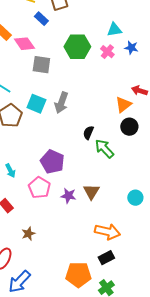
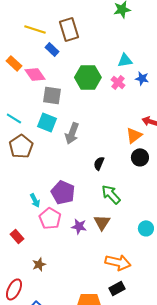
cyan square: (36, 104) -> (47, 122), moved
green arrow: (104, 149) -> (111, 194), moved
cyan arrow: (10, 171) -> (35, 200), moved

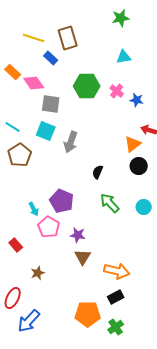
cyan triangle: (125, 60) -> (124, 57), moved
blue star: (142, 78) -> (137, 100), moved
brown triangle: (102, 222) -> (83, 257), moved
cyan circle: (146, 228) -> (144, 207), moved

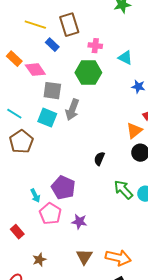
cyan triangle: (124, 57) -> (125, 58), moved, turned 35
pink cross: (117, 91) -> (95, 46), moved, turned -32
gray arrow: (71, 142) -> (72, 110), moved
green arrow: (110, 203) -> (123, 190), moved
brown triangle: (83, 257) -> (84, 257), moved

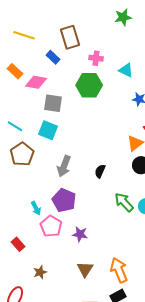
yellow line: (35, 25) -> (24, 35), moved
pink diamond: (35, 70) -> (36, 82), turned -45
gray arrow: (72, 110) -> (64, 166), moved
orange arrow: (118, 258) -> (119, 270), turned -125

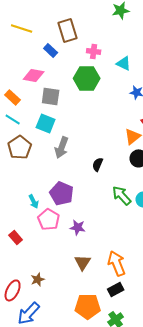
orange rectangle: (15, 71) -> (13, 97), moved
gray arrow: (64, 166) -> (62, 147), moved
brown star: (40, 272) -> (38, 279), moved

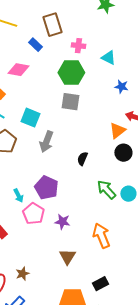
gray square: (51, 96) -> (70, 102), moved
orange arrow: (117, 263) -> (101, 236), moved

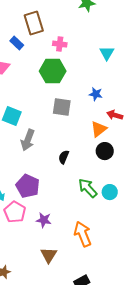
cyan triangle: (108, 58) -> (107, 53), moved, turned 35
blue star: (121, 87) -> (96, 94), moved
gray square: (70, 102) -> (62, 107), moved

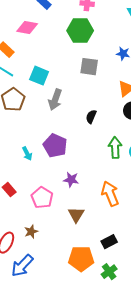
green arrow: (88, 188) -> (115, 148), turned 40
pink pentagon: (15, 212) -> (42, 198), moved

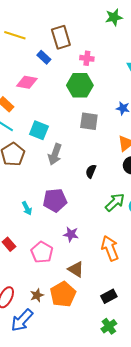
purple pentagon: (55, 146) -> (55, 200), turned -30
green arrow: (115, 148) -> (115, 202), turned 50
brown triangle: (76, 215) -> (76, 269), turned -30
brown star: (31, 232) -> (37, 295), moved
orange pentagon: (81, 259) -> (63, 294), moved, turned -30

